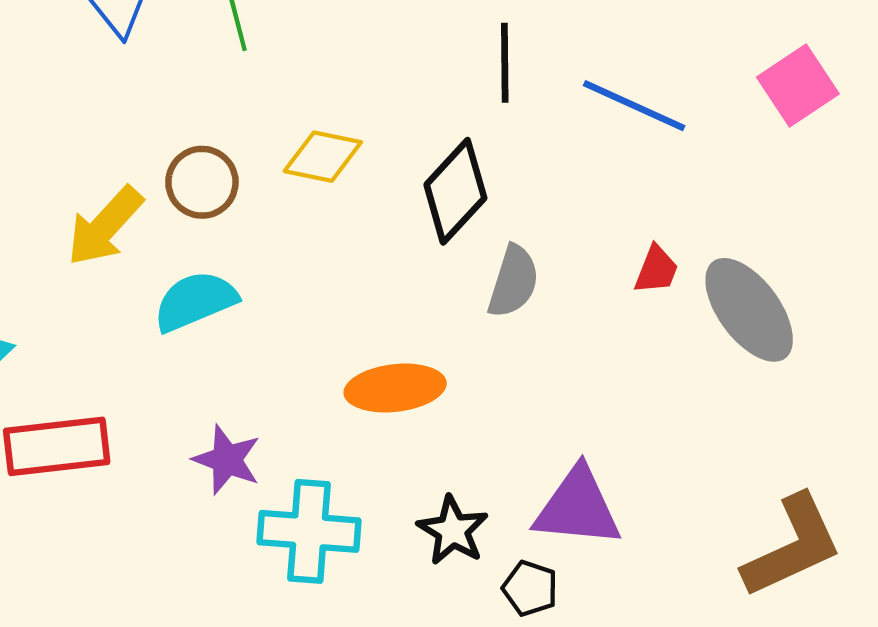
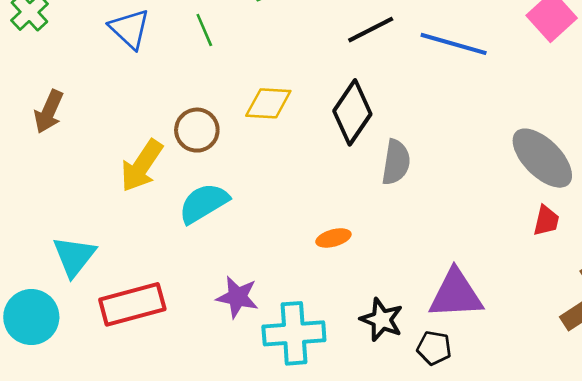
black line: (505, 63) -> (371, 30), turned 72
red trapezoid: (656, 270) -> (546, 221), moved
orange ellipse: (395, 388) -> (333, 238), size x0.6

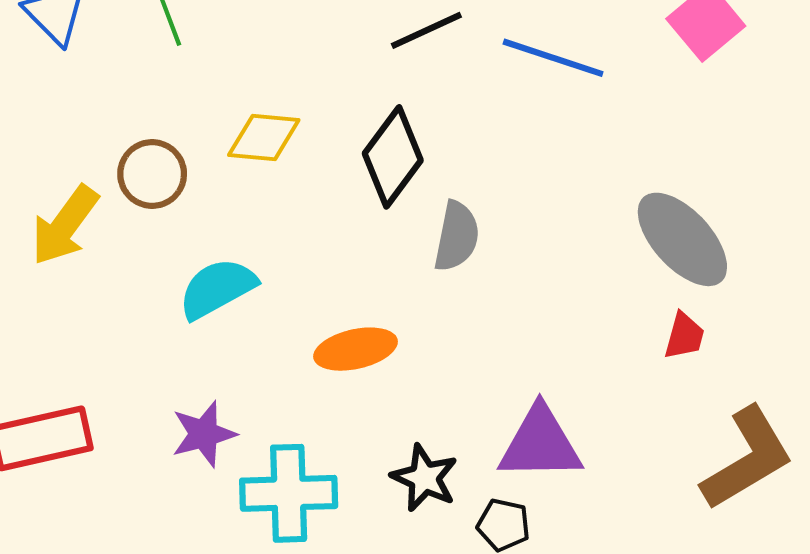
cyan semicircle: (204, 203) -> (217, 288), moved
orange ellipse: (333, 238) -> (356, 349), size x1.5
purple star: (237, 297) -> (204, 434), turned -30

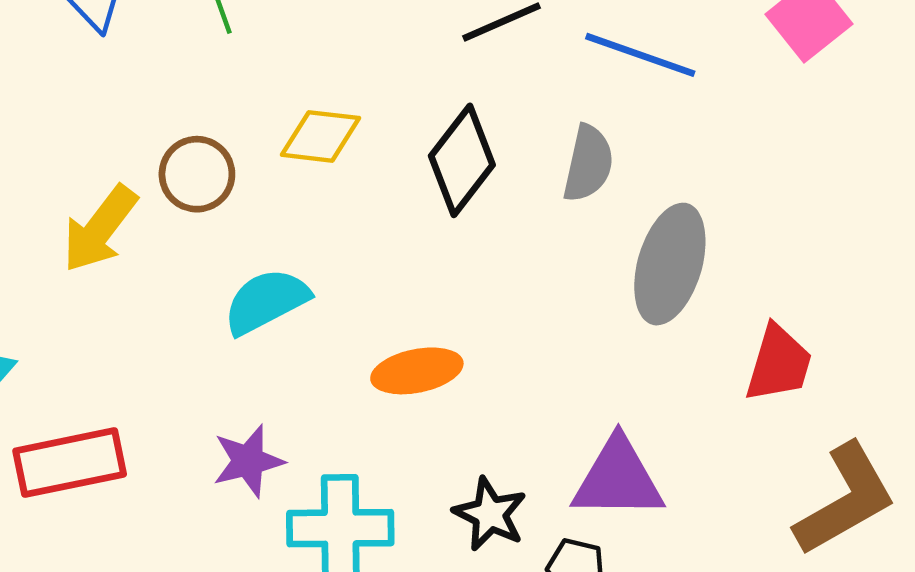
gray semicircle: (457, 236) -> (588, 163), moved
gray ellipse: (682, 239) -> (670, 264), moved, turned 58
red trapezoid: (684, 336) -> (779, 363), size x1.5

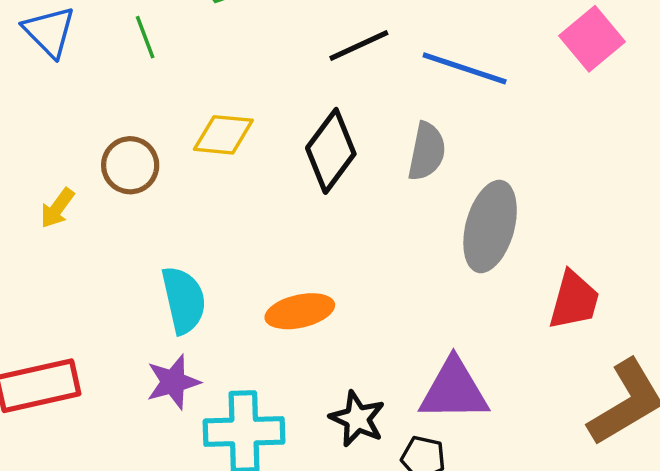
yellow arrow: (100, 229) -> (57, 208), size x0.6
cyan semicircle: (266, 301) -> (184, 300), moved, turned 106

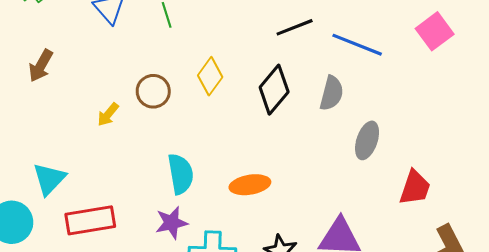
yellow diamond: (223, 135) -> (210, 76), turned -63
gray ellipse: (490, 226) -> (367, 140), size x0.7

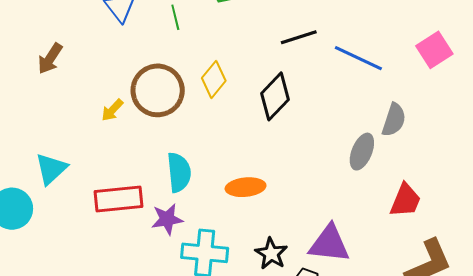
brown circle: (153, 91) -> (158, 90), size x1.6
gray semicircle: (332, 93) -> (394, 120), moved
red rectangle: (90, 220) -> (119, 199), moved

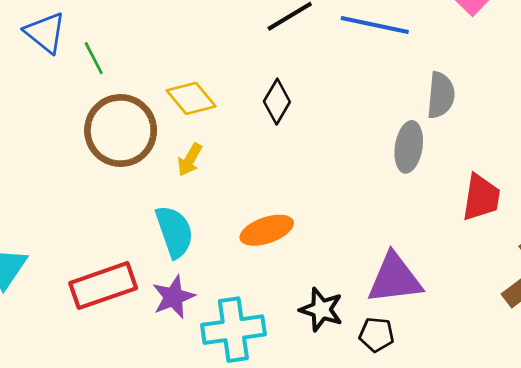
green line: (175, 17) -> (94, 58), moved
yellow diamond: (214, 79) -> (191, 98), turned -66
black diamond: (275, 96) -> (277, 102), size x0.7
yellow arrow: (112, 110) -> (190, 160), moved

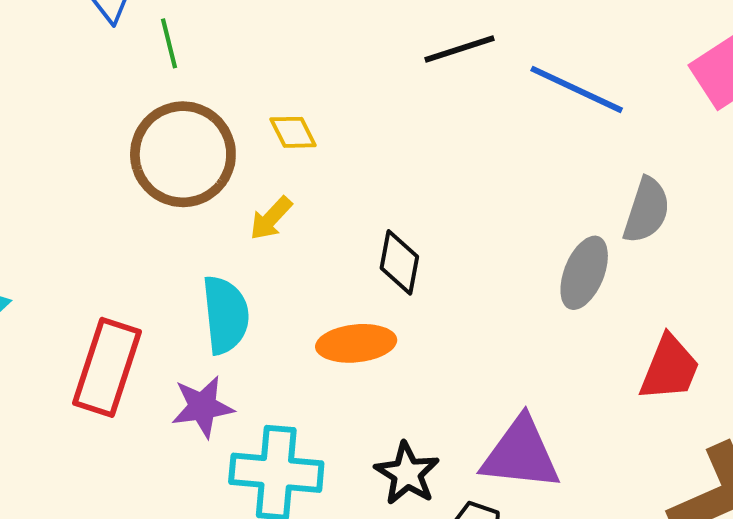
yellow diamond: (191, 98) -> (293, 132), size x0.7
black diamond: (277, 102) -> (399, 262), moved, turned -33
red rectangle: (103, 286) -> (107, 367), turned -66

